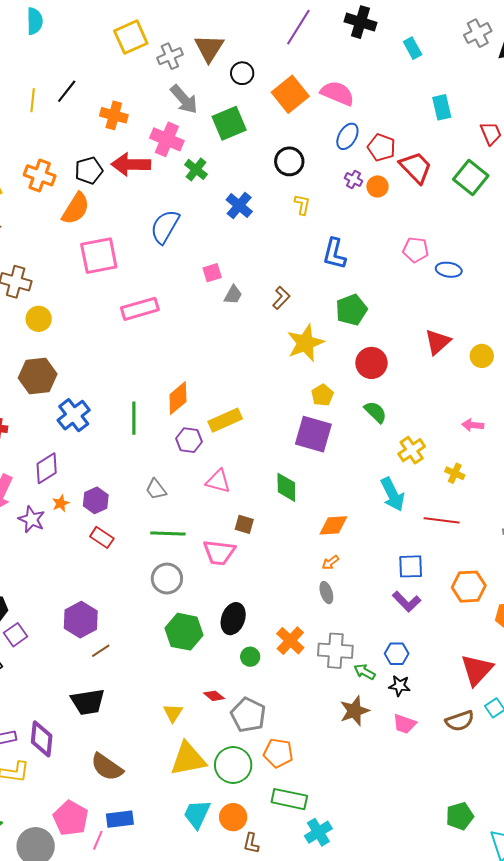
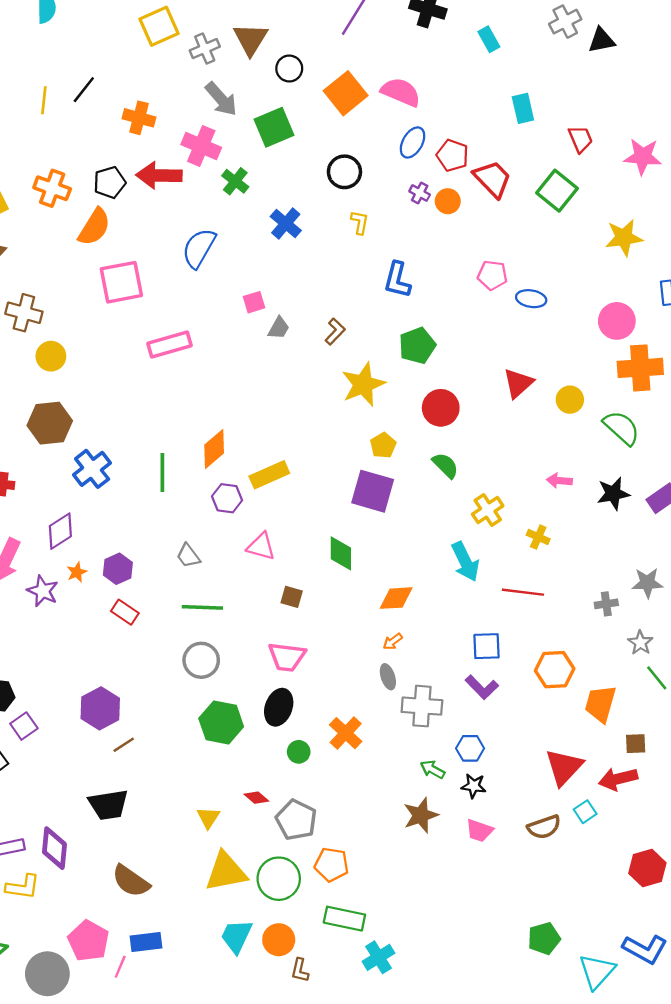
pink trapezoid: (219, 552) -> (287, 657), moved
gray cross: (335, 651) -> (422, 706), moved

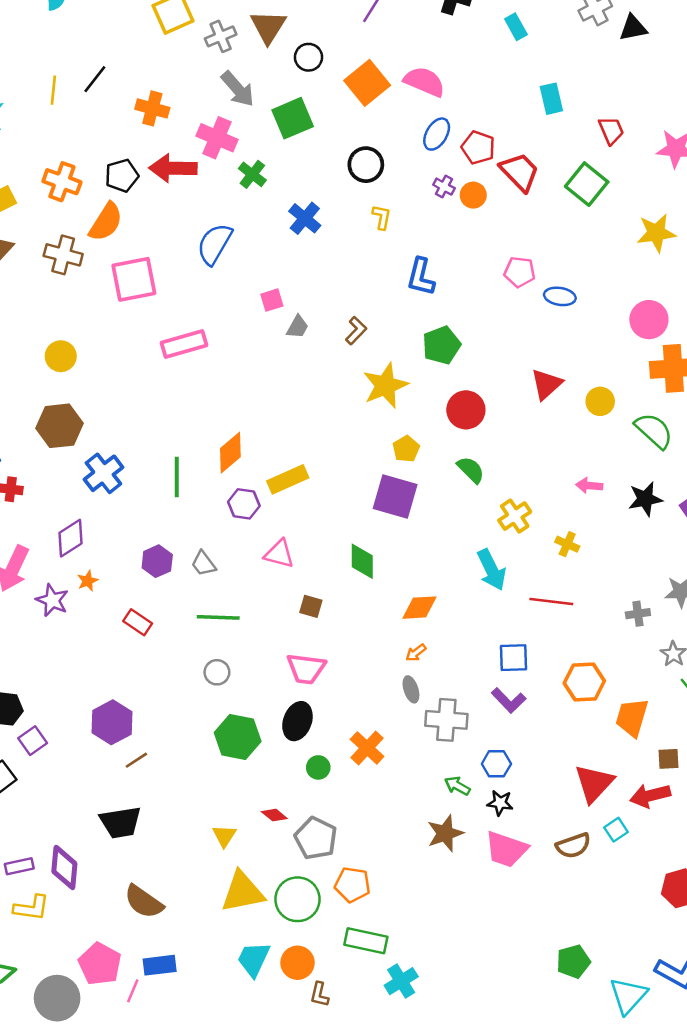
brown cross: (24, 313) -> (63, 255), moved
purple hexagon: (118, 569) -> (157, 561), moved
gray circle: (201, 660) -> (217, 672), size x0.7
pink trapezoid: (479, 831) -> (506, 849), size x1.5

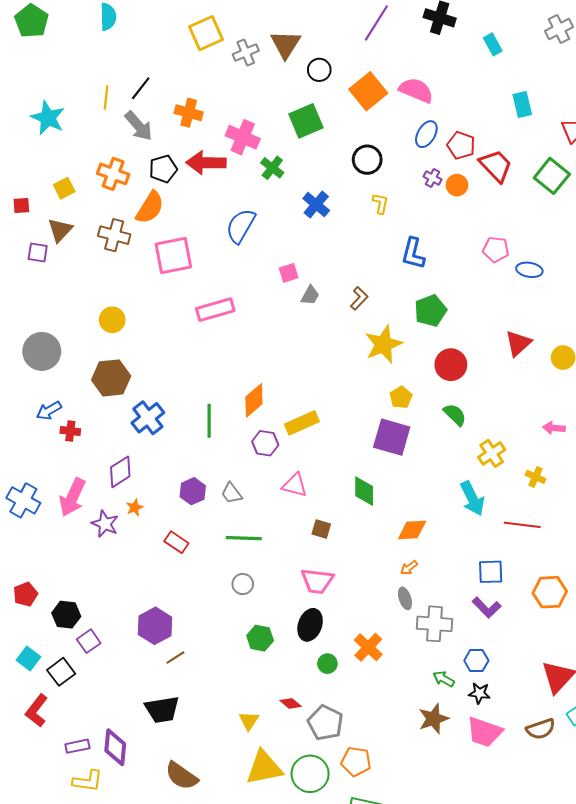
gray arrow: (238, 89) -> (139, 126), moved
green hexagon: (238, 737) -> (260, 638), size x0.7

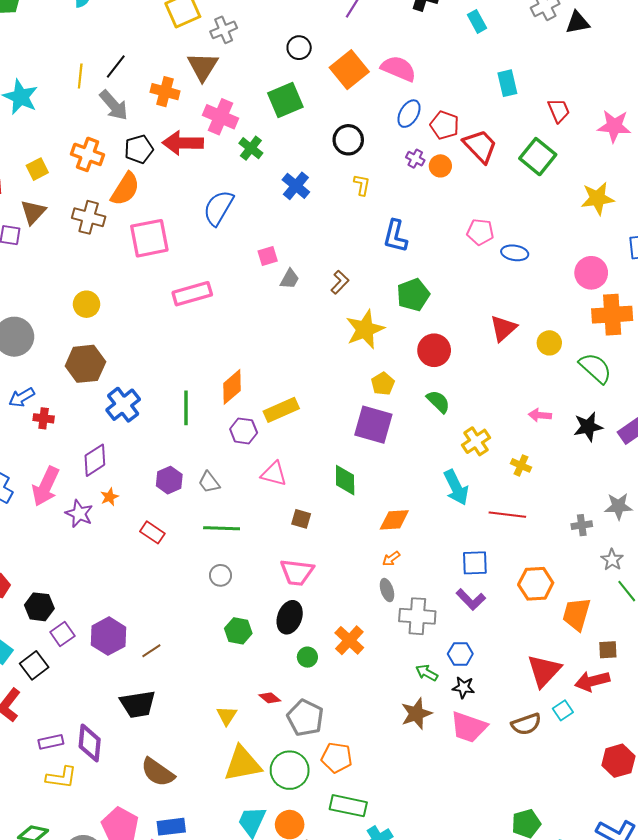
brown triangle: (286, 44) -> (203, 66), moved
purple hexagon: (155, 626) -> (108, 636), moved

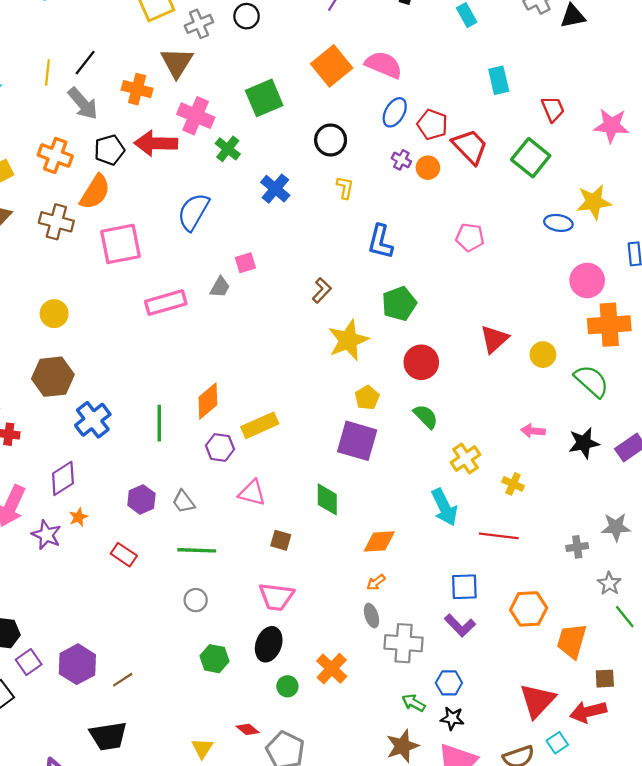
black circle: (299, 48) -> (247, 16), moved
blue ellipse: (515, 253) -> (558, 223), moved
gray trapezoid: (290, 279) -> (220, 287), moved

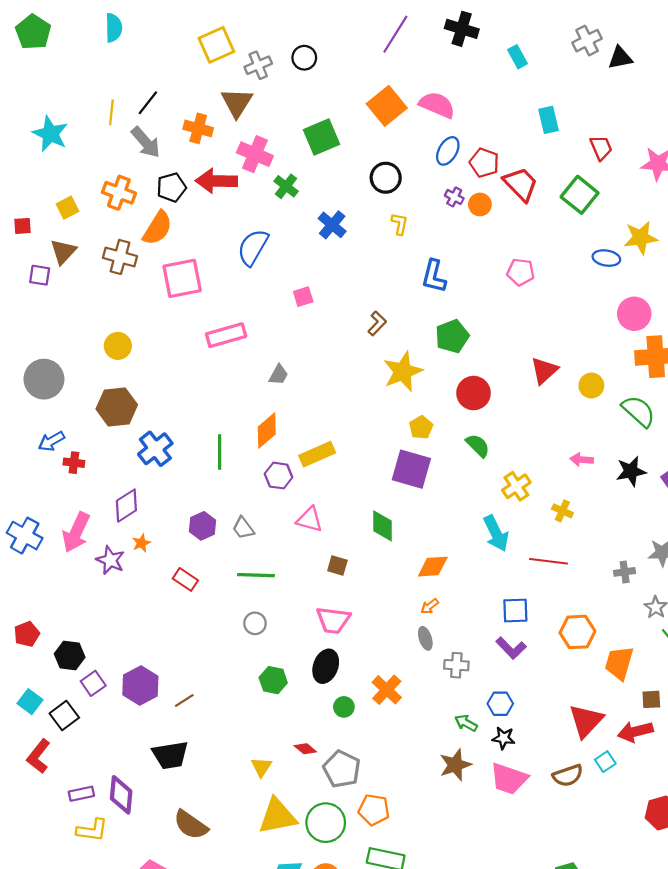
gray trapezoid: (220, 287) -> (279, 375), moved
gray cross: (404, 643) -> (456, 665), size x0.7

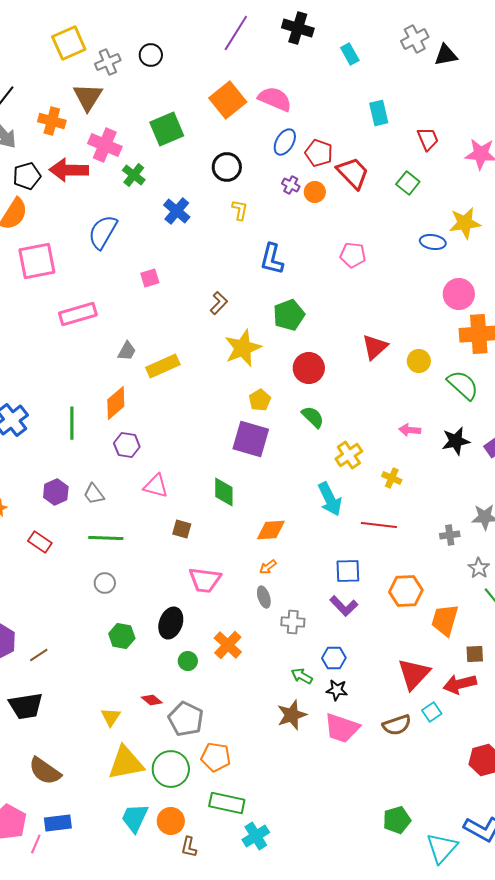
green square: (580, 195) -> (408, 183), size x0.7
yellow rectangle: (317, 454) -> (163, 366), moved
pink trapezoid: (333, 620) -> (205, 580), moved

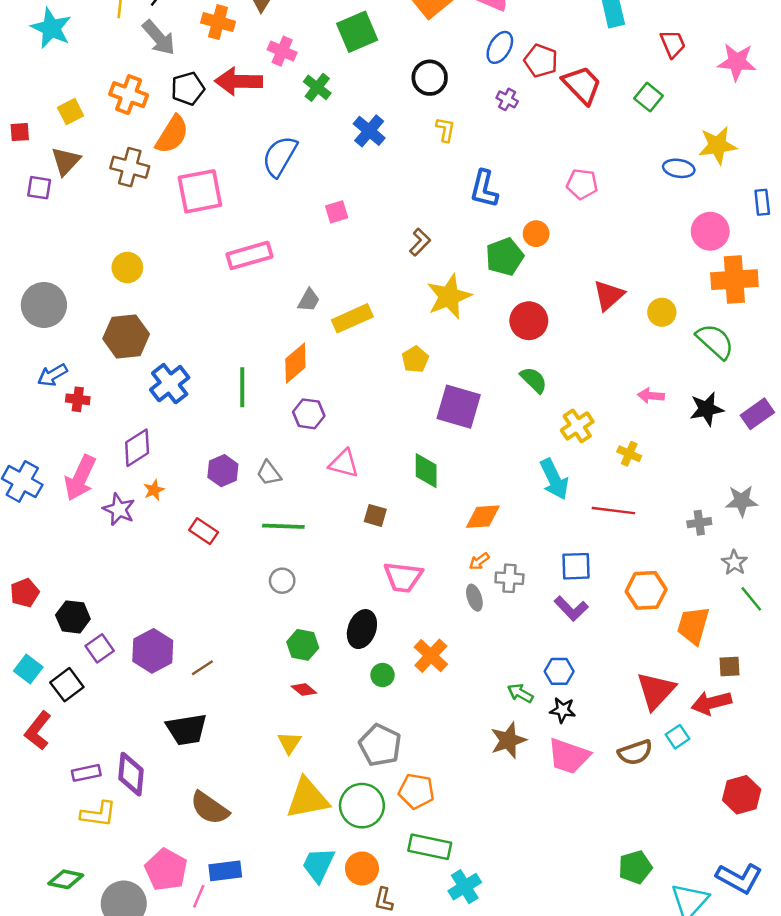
pink cross: (105, 145) -> (282, 51), size x0.7
orange circle: (315, 192) -> (536, 234), moved
yellow pentagon: (260, 400) -> (415, 359), moved
gray cross: (293, 622) -> (509, 578), moved
red diamond: (152, 700) -> (304, 690), moved

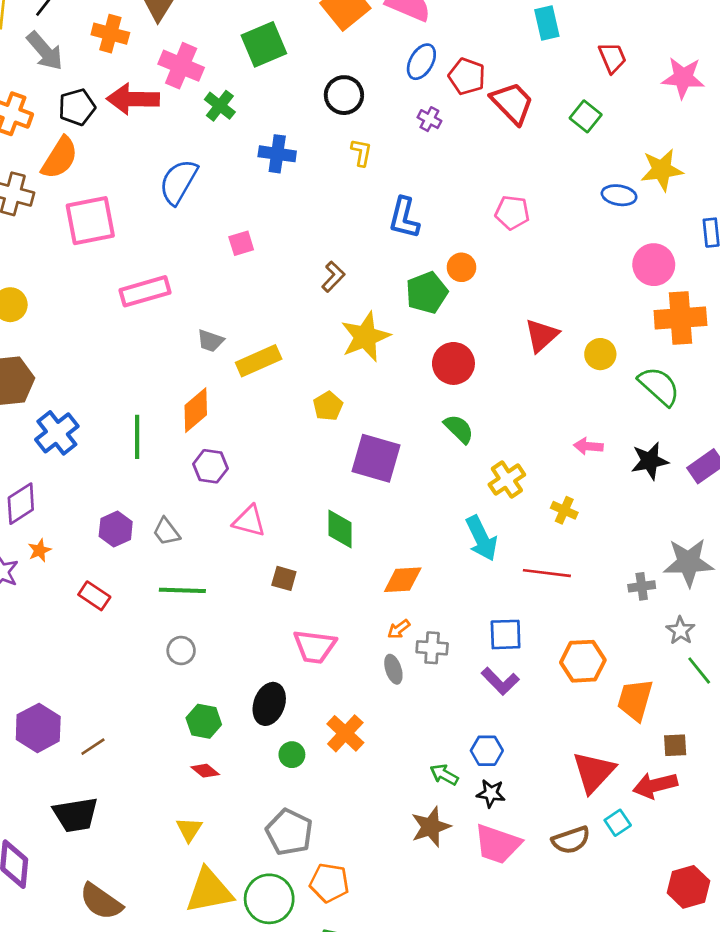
pink cross: (282, 51) -> (181, 66), size x1.4
blue cross: (369, 131) -> (277, 154), turned -32
gray trapezoid: (309, 300) -> (210, 341), turned 80
gray star: (742, 501) -> (688, 562), size x1.4

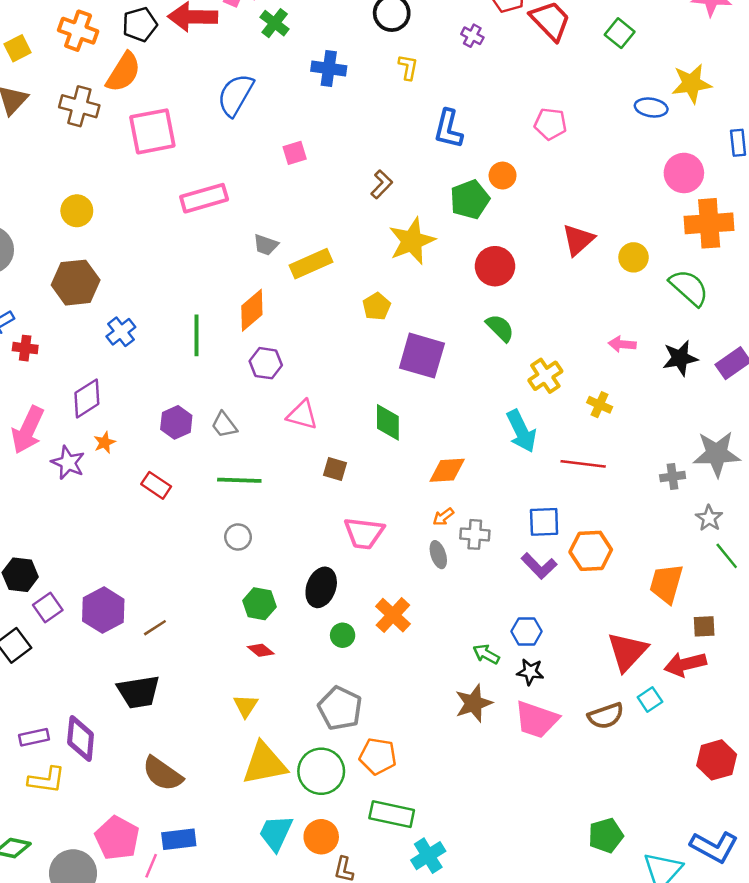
blue cross: (57, 433) -> (121, 332), size x0.7
orange hexagon: (583, 661) -> (591, 551), moved

